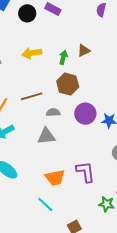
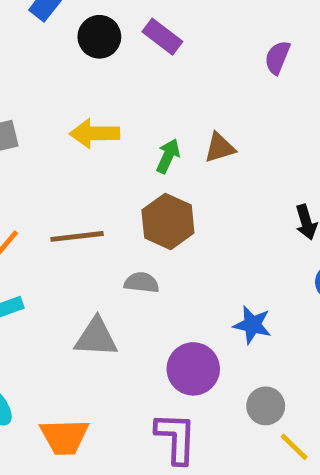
gray semicircle: (53, 112) -> (142, 283), moved
purple circle: (85, 114) -> (193, 369), moved
orange trapezoid: (55, 178) -> (64, 437), moved

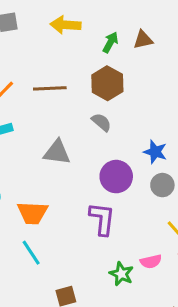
gray semicircle: (142, 283) -> (101, 122), moved, turned 30
gray circle: (266, 406) -> (162, 185), moved

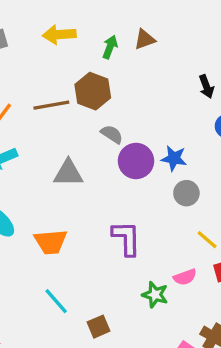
brown hexagon: (107, 83) -> (93, 91), moved
purple circle: (116, 177) -> (136, 161), moved
cyan line: (31, 253) -> (56, 301), moved

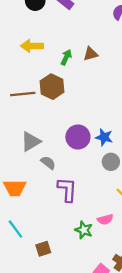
gray semicircle: (112, 134) -> (48, 163), moved
gray triangle: (68, 173) -> (31, 142), turned -35

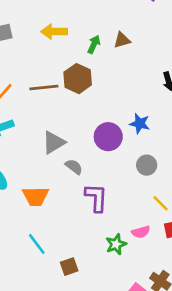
blue star: (104, 137) -> (140, 124), moved
green star: (84, 230) -> (116, 244), turned 30

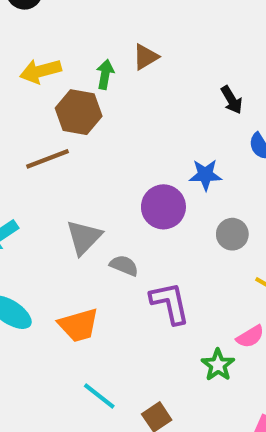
brown hexagon: (78, 79) -> (79, 112), moved

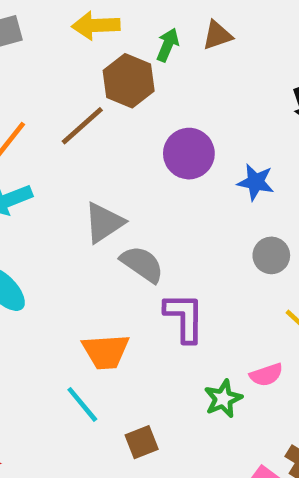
brown line: (47, 159) -> (82, 126), turned -33
purple circle: (163, 207) -> (189, 154), moved
gray semicircle: (124, 265) -> (142, 264), size x1.4
orange trapezoid: (79, 325) -> (106, 352), moved

